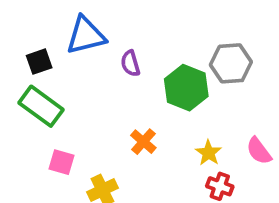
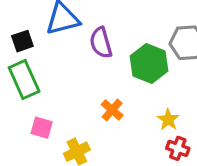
purple semicircle: (130, 63) -> (101, 43), size x1.4
green rectangle: (41, 106) -> (24, 80), turned 30

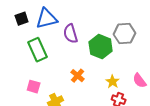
black square: (22, 41) -> (22, 19), moved
green rectangle: (24, 80) -> (38, 50), moved

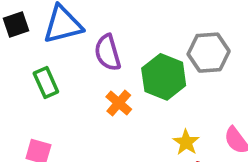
green rectangle: (38, 50) -> (46, 82), size x0.7
orange cross: (78, 76) -> (119, 103), moved

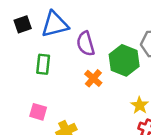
green rectangle: (46, 82) -> (43, 64), turned 30

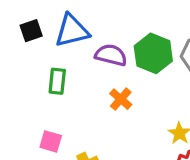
purple semicircle: (86, 44) -> (111, 55), turned 120
green hexagon: (124, 60) -> (153, 53), moved

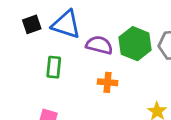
blue triangle: (72, 31) -> (66, 24), turned 32
orange cross: (121, 99) -> (108, 82), turned -36

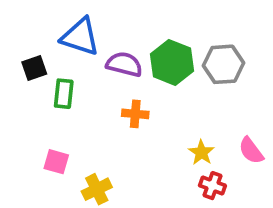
black square: (32, 24) -> (34, 68), moved

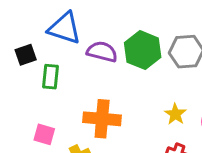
orange cross: (135, 114) -> (102, 119), moved, size x1.6
yellow star: (201, 152) -> (175, 114), moved

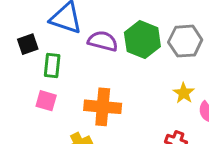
yellow star: (175, 114) -> (184, 93), moved
pink square: (44, 134) -> (46, 101), moved

